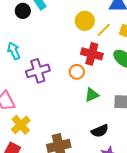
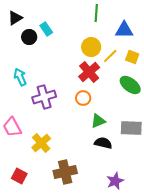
red cross: (92, 54) -> (89, 72), moved, turned 35
yellow cross: (21, 125) -> (41, 143), moved
black semicircle: (100, 131) -> (103, 143), moved, turned -144

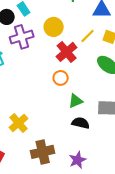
yellow circle: (91, 47) -> (54, 27), moved
purple cross: (44, 97) -> (22, 37), moved
purple star: (115, 181) -> (78, 160), moved

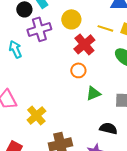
yellow line: (88, 36) -> (105, 28), turned 63
black semicircle: (81, 123) -> (108, 128), moved

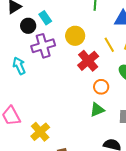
yellow line: (105, 28) -> (109, 45), turned 42
orange circle: (78, 70) -> (101, 87), moved

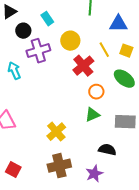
cyan rectangle: (45, 18) -> (47, 19), moved
yellow cross: (40, 132) -> (56, 132), moved

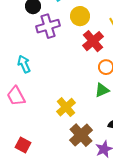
cyan arrow: (14, 71) -> (24, 64), moved
brown cross: (59, 166) -> (81, 135), moved, turned -30

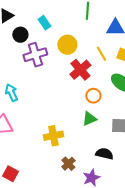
yellow cross: (66, 107) -> (53, 136), turned 30
brown cross: (81, 135) -> (68, 164), size x0.6

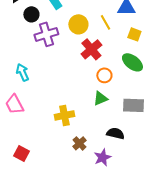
yellow line: (101, 54) -> (105, 22), moved

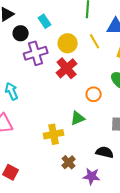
red cross: (91, 49) -> (67, 68), moved
green triangle: (100, 98) -> (78, 118), moved
purple star: (102, 157) -> (92, 176), turned 30

